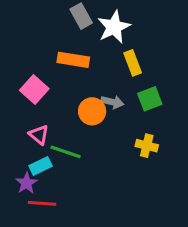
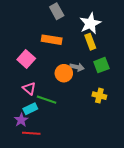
white star: (114, 27) -> (90, 23), moved

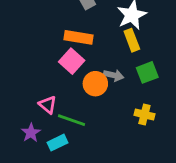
pink square: (26, 59) -> (72, 61), moved
cyan rectangle: (30, 109) -> (57, 143), moved
purple star: (21, 120) -> (31, 133), moved

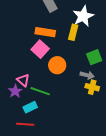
yellow rectangle: (132, 40) -> (73, 32), moved, turned 35
gray arrow: (114, 75) -> (87, 75), moved
purple star: (31, 133) -> (15, 91), moved

